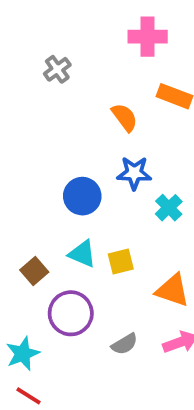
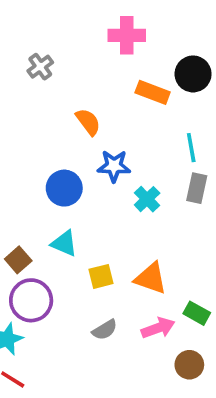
orange semicircle: (125, 117) -> (88, 122), moved
yellow square: (121, 261) -> (101, 276), moved
purple circle: (71, 313) -> (31, 300), moved

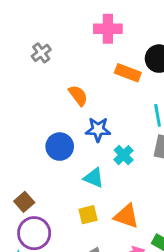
cyan triangle: (64, 243) -> (94, 178), moved

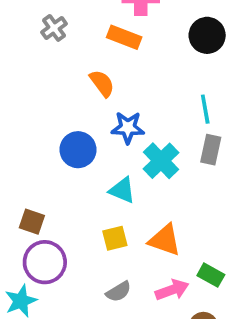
orange rectangle: (128, 73) -> (124, 37), moved
cyan cross: (124, 155) -> (161, 161), size x1.4
brown square: (24, 202) -> (32, 222), turned -30

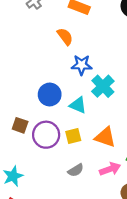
blue circle: (78, 150) -> (50, 94), moved
purple circle: (45, 262) -> (46, 135), moved

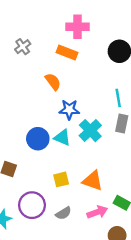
cyan triangle: (78, 105) -> (62, 138), moved
purple circle: (46, 135) -> (32, 205), moved

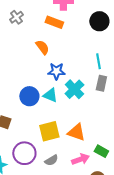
yellow square: (61, 179) -> (49, 131), size x1.5

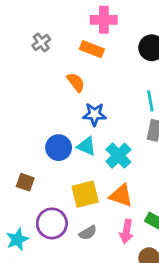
cyan cross: (74, 89) -> (118, 156), moved
pink arrow: (80, 159) -> (126, 231), turned 120

